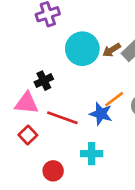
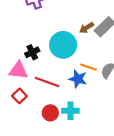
cyan circle: (82, 49) -> (63, 45), moved
orange line: (114, 99) -> (89, 67), turned 56
red circle: (53, 171) -> (50, 113), moved

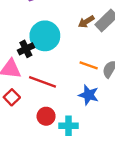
cyan circle: (63, 45) -> (45, 36), moved
blue star: (78, 79) -> (89, 95), moved
cyan cross: (71, 111) -> (69, 126), moved

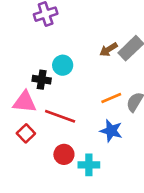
cyan circle: (45, 36) -> (63, 65), size x0.6
black cross: (26, 49) -> (42, 80), turned 35
orange line: (89, 65) -> (111, 98), turned -42

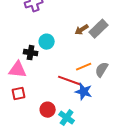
red line: (60, 116) -> (70, 81), moved
red square: (26, 133) -> (19, 94), turned 32
cyan cross: (89, 165) -> (67, 118), turned 35

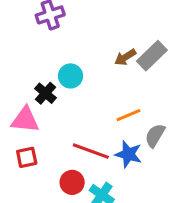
black cross: (31, 53) -> (45, 93), turned 32
gray semicircle: (102, 70) -> (155, 135), moved
red line: (70, 81) -> (91, 151), moved

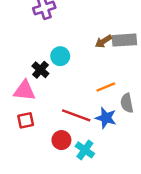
gray rectangle: (152, 56) -> (124, 40), turned 40
gray semicircle: (155, 135) -> (127, 103), turned -42

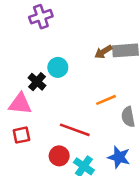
blue star: (106, 118) -> (119, 157), moved

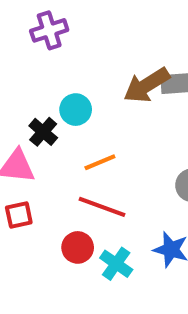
brown arrow: (103, 52) -> (147, 85), size x1.6
orange line: (106, 100) -> (100, 162), moved

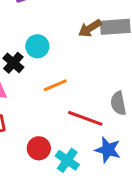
brown arrow: (147, 85) -> (90, 28), size x0.7
red line: (102, 207) -> (85, 118), moved

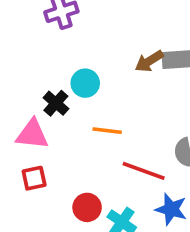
orange line: (55, 85) -> (107, 131), turned 30

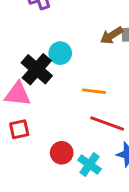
black cross: (56, 103) -> (37, 69), size x1.5
orange line: (107, 131) -> (94, 91), moved

